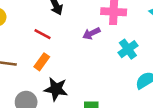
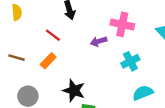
black star: (56, 89) -> (74, 91), moved

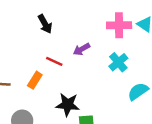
pink cross: (122, 24) -> (119, 25), moved
red line: (53, 35) -> (54, 61), moved

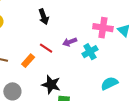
cyan cross: (118, 62) -> (90, 52), moved

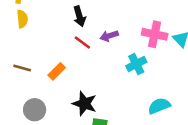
purple arrow: (70, 42) -> (109, 36), moved
red line: (46, 48) -> (82, 43), moved

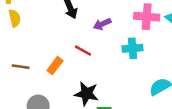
red line: (82, 43) -> (83, 51), moved
cyan cross: (136, 64) -> (132, 48), turned 30

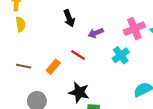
pink cross: (147, 17) -> (134, 29), turned -30
cyan cross: (132, 48) -> (121, 55), turned -35

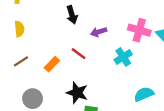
yellow semicircle: (20, 24) -> (19, 29), moved
pink cross: (134, 29) -> (139, 30), turned 35
brown line: (24, 66) -> (21, 61), turned -48

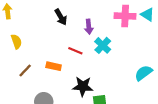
purple arrow: (99, 32) -> (89, 27), turned -64
cyan cross: (123, 57) -> (103, 45), moved
orange rectangle: (52, 64) -> (54, 66), turned 72

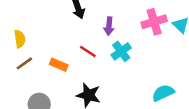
pink cross: (125, 16) -> (154, 22), turned -30
yellow semicircle: (16, 41) -> (20, 39), moved

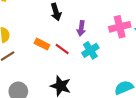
orange rectangle: (59, 65) -> (42, 44), moved

